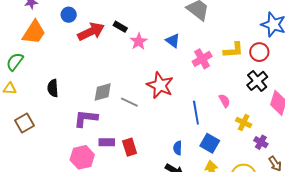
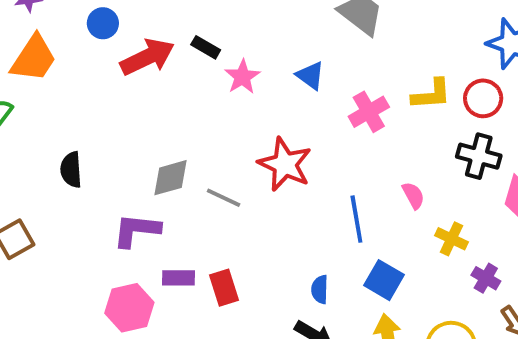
black cross: (257, 81) -> (479, 156), turned -35

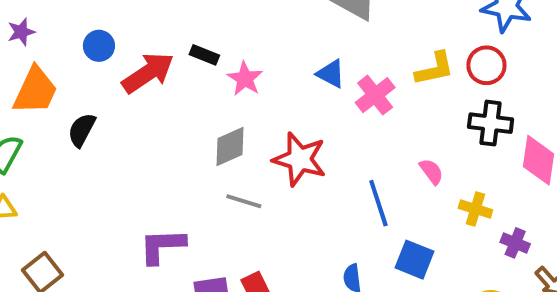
blue triangle: (310, 75) -> (331, 74), moved
black semicircle: (71, 170) -> (82, 130), moved, turned 40
gray diamond: (171, 178) -> (230, 146), moved

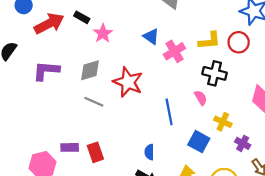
black cross: (491, 123) -> (215, 73), moved
purple L-shape: (162, 246) -> (46, 71), moved
blue square: (415, 260) -> (199, 142), moved

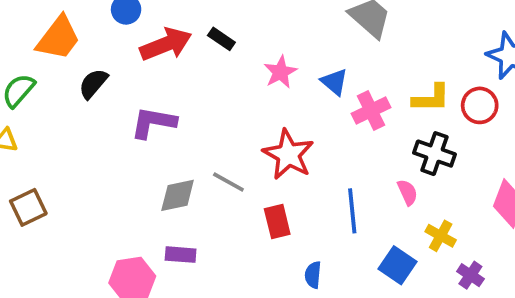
pink star: (103, 33) -> (280, 72), moved
gray diamond: (90, 70) -> (178, 195), moved
red rectangle: (95, 152) -> (277, 222), moved

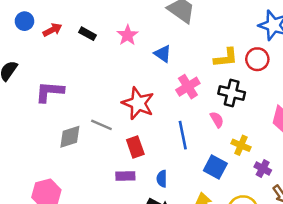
red arrow: (166, 44) -> (52, 30), moved, size x0.6
pink star: (280, 72) -> (128, 35), moved
pink cross: (371, 110) -> (188, 87), moved
purple rectangle: (181, 255) -> (125, 176), moved

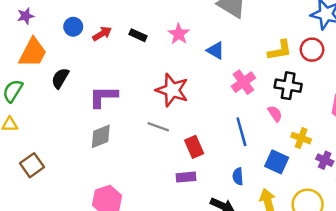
red star: (138, 103) -> (172, 90), moved
gray diamond: (70, 137) -> (101, 136), moved
blue semicircle: (162, 179) -> (238, 176), moved

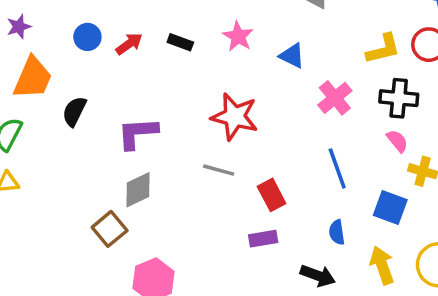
pink semicircle: (275, 114) -> (397, 141), moved
brown square: (32, 165) -> (110, 229), moved

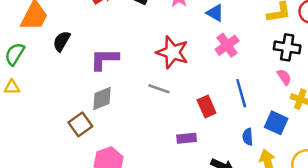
pink cross: (335, 98) -> (227, 45), moved
red rectangle: (272, 195) -> (207, 106), moved
blue semicircle: (337, 232) -> (248, 137), moved

